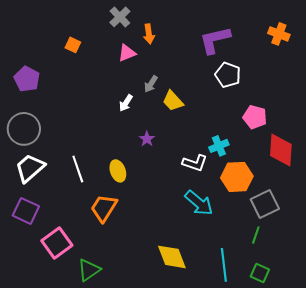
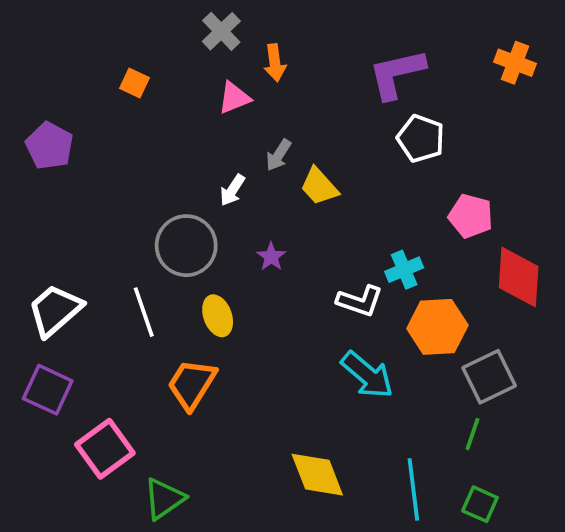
gray circle: (24, 129) -> (186, 246), moved

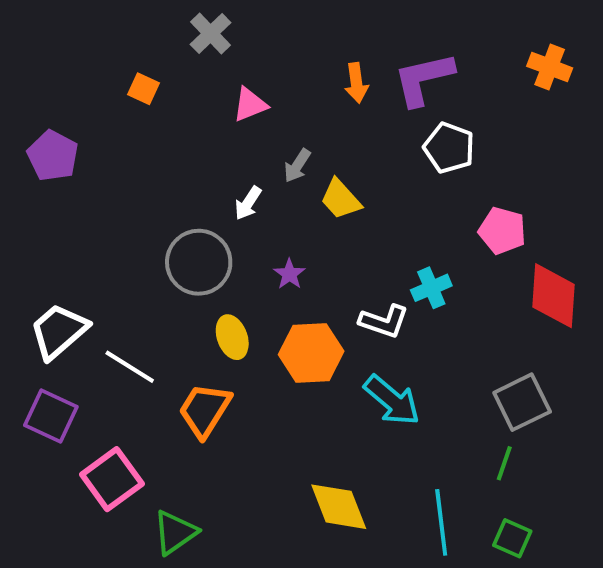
gray cross: (221, 31) -> (211, 34), moved
orange arrow: (275, 63) -> (356, 83), moved
white line: (144, 312) -> (130, 367), moved, turned -39
orange hexagon: (437, 327) -> (311, 353), moved

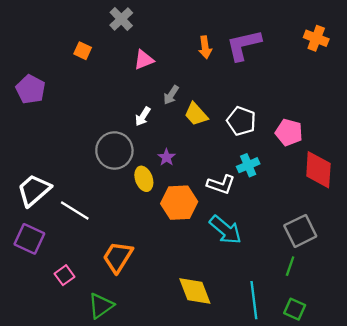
white pentagon: (449, 148) -> (241, 121), moved
yellow ellipse: (232, 337) -> (144, 179), moved
orange trapezoid: (205, 410) -> (118, 257), moved
pink square: (112, 479) -> (65, 275), size x0.6

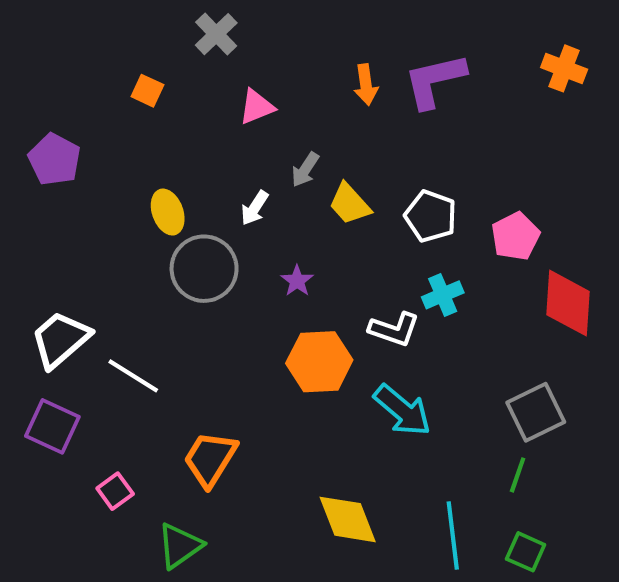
pink pentagon: (289, 132) -> (515, 236), turned 30
yellow ellipse: (144, 179) -> (168, 212), moved

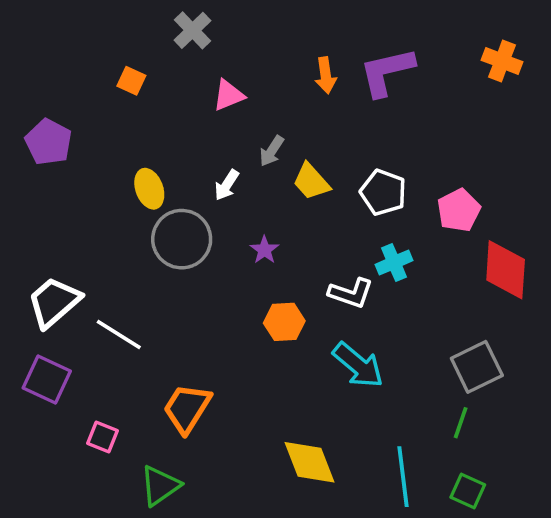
orange hexagon: (319, 362) -> (284, 322), size x0.7
pink square: (115, 491) -> (103, 437), turned -32

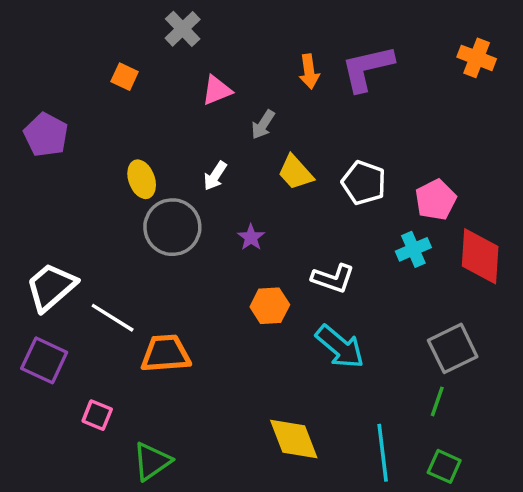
gray arrow: (272, 151) -> (263, 125), moved
cyan cross: (394, 263) -> (413, 249), moved
orange trapezoid: (187, 408) -> (166, 354), moved, turned 54

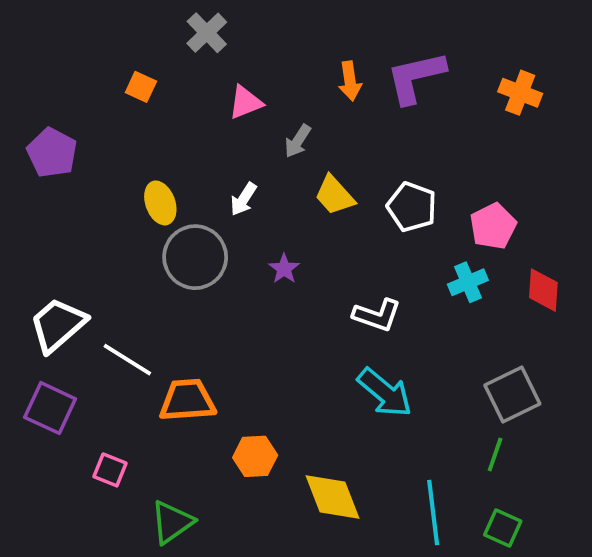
orange cross: (477, 58) -> (520, 93), moved
red diamond: (480, 256) -> (543, 290), size x0.7
orange hexagon: (270, 306) -> (255, 456), moved

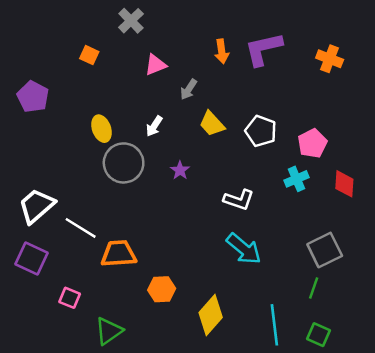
yellow diamond: (332, 497) -> (211, 315), turned 63

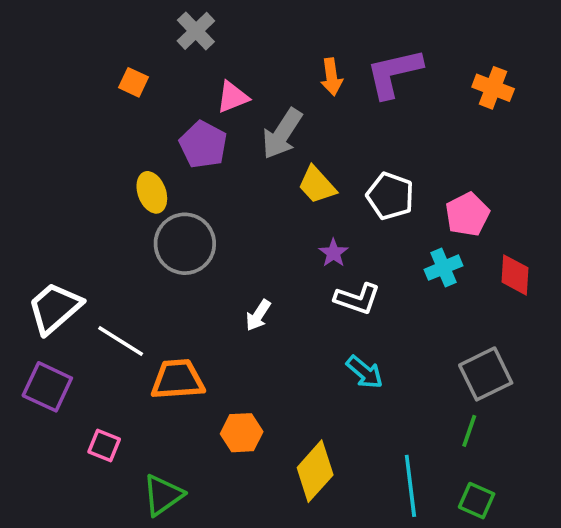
gray arrow: (189, 89) -> (282, 134), size x1.6
purple pentagon: (33, 97) -> (203, 145), moved
white arrow: (154, 126) -> (258, 315), moved
purple star: (180, 170) -> (333, 253), moved
cyan arrow: (244, 249) -> (365, 372), size x0.7

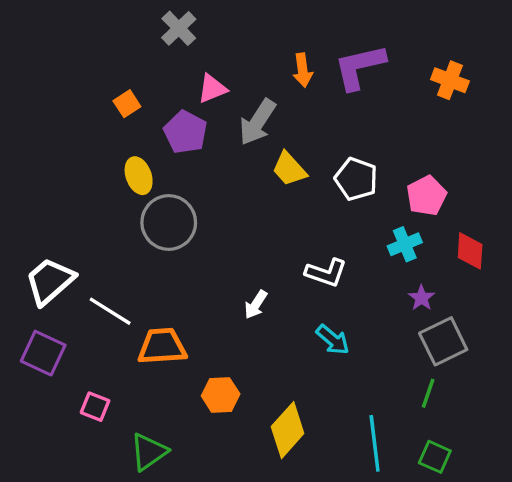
orange square: (133, 82) -> (127, 104), moved, turned 32
purple star: (333, 253) -> (421, 298), moved
white arrow: (258, 315) -> (256, 305), moved

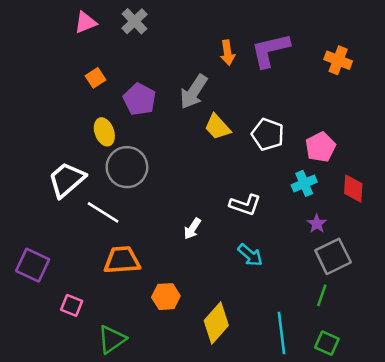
pink triangle: (212, 89) -> (85, 23), moved
white trapezoid: (50, 281) -> (67, 180), moved
white line: (110, 311) -> (103, 212), moved

